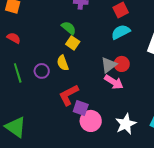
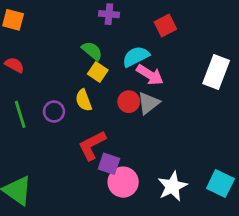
cyan semicircle: (121, 32) -> (136, 56), moved
red circle: (122, 64) -> (129, 102), moved
pink arrow: (114, 82) -> (150, 75), moved

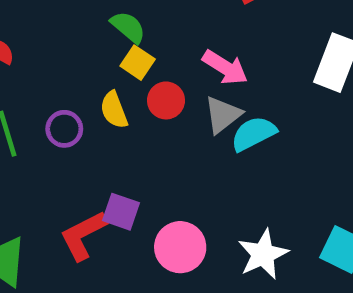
cyan semicircle: (136, 56) -> (254, 134), moved
red circle: (129, 102) -> (166, 100), moved
red L-shape: (92, 145) -> (83, 235), moved
purple square: (109, 164) -> (121, 212), moved

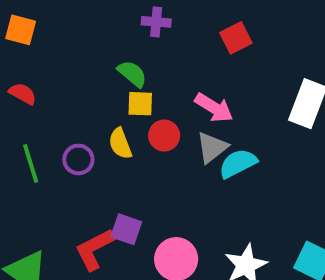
yellow square: (138, 63) -> (140, 104), turned -32

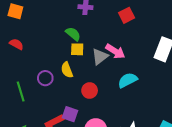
red circle: (164, 136) -> (90, 90), moved
gray triangle: (212, 147) -> (100, 57), moved
green line: (31, 163) -> (21, 92), moved

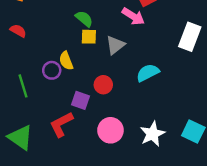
pink arrow: (115, 51) -> (133, 16), moved
yellow semicircle: (67, 70) -> (66, 61), moved
purple square: (70, 114) -> (81, 100), moved

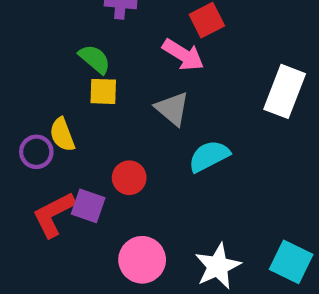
gray triangle: (115, 45) -> (172, 109), moved, turned -42
red L-shape: (61, 124) -> (54, 214), moved

